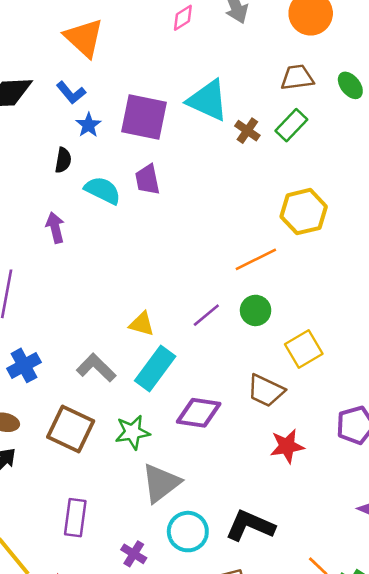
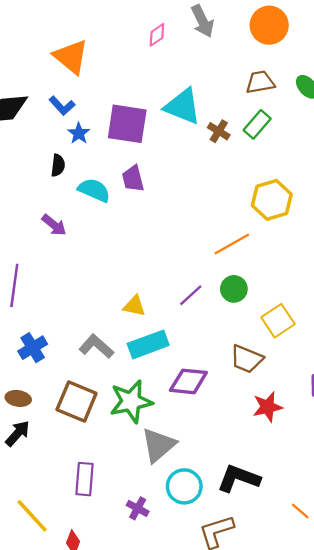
purple arrow: (55, 228) -> (54, 225), turned 145
cyan rectangle: (155, 369) -> (148, 344), turned 36
green star: (132, 432) -> (131, 401), size x1.4

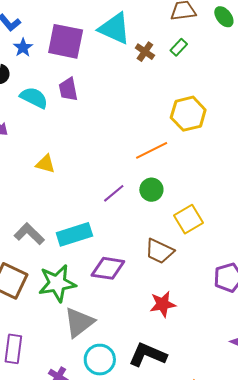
green rectangle: (257, 124) -> (179, 47), size x0.7
yellow triangle: (134, 306) -> (45, 164), moved
red star: (268, 407) -> (163, 304), moved

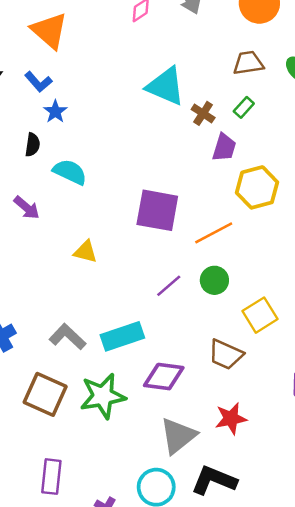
purple square: (66, 41) -> (157, 210), moved
purple trapezoid: (68, 89) -> (224, 147), moved, turned -150
gray triangle: (79, 322) -> (178, 436), moved

